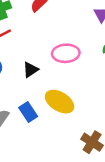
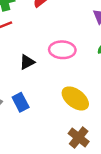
yellow ellipse: (60, 102) -> (75, 98), moved

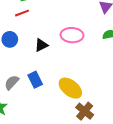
yellow ellipse: (75, 98) -> (70, 88), moved

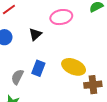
blue rectangle: (35, 80) -> (38, 68), turned 63
brown cross: (85, 111) -> (93, 85), turned -30

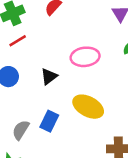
yellow ellipse: (74, 67) -> (88, 107), moved

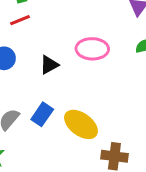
yellow ellipse: (88, 107) -> (81, 124), moved

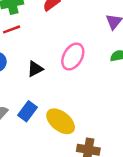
pink ellipse: (92, 49) -> (73, 57), turned -64

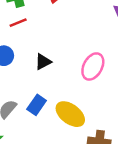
pink ellipse: (73, 57) -> (93, 66), moved

